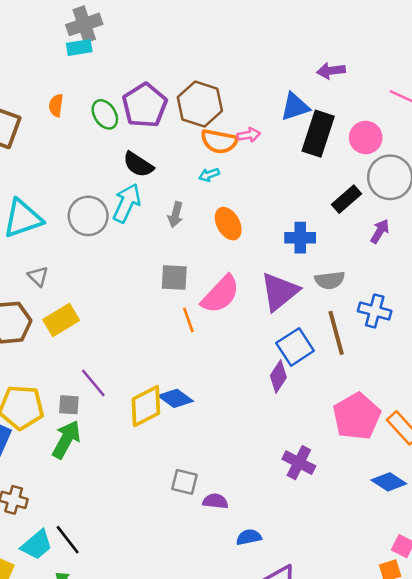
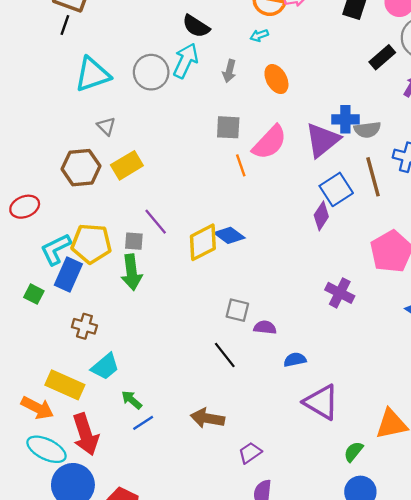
blue cross: (300, 238) -> (345, 119), moved
green arrow: (66, 439) -> (132, 272), turned 144
black line: (68, 540) -> (225, 355), moved

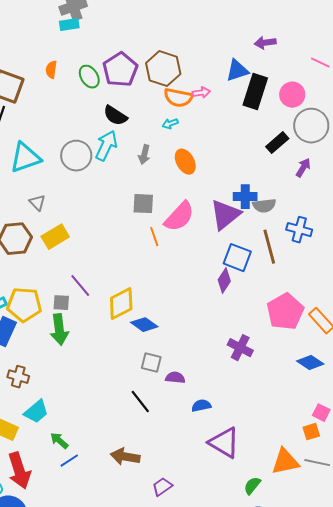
blue square: (336, 189) -> (237, 258), turned -36
blue diamond: (229, 235) -> (144, 325), moved

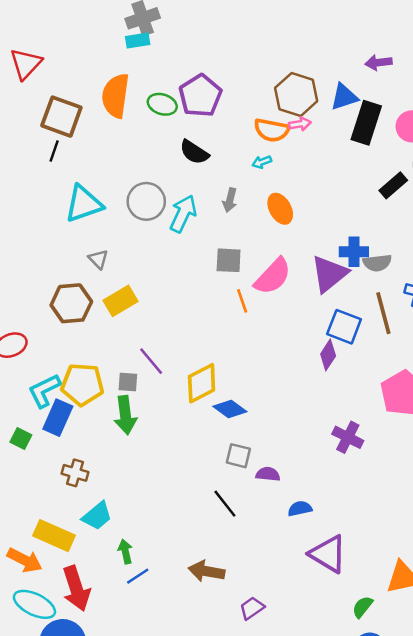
brown hexagon: (163, 69) -> (296, 94), moved
orange semicircle: (51, 70) -> (116, 96), size x2.0
green ellipse: (89, 77) -> (162, 104), turned -40
cyan arrow: (106, 146) -> (183, 214), moved
green arrow: (59, 441) -> (125, 552), turned 36

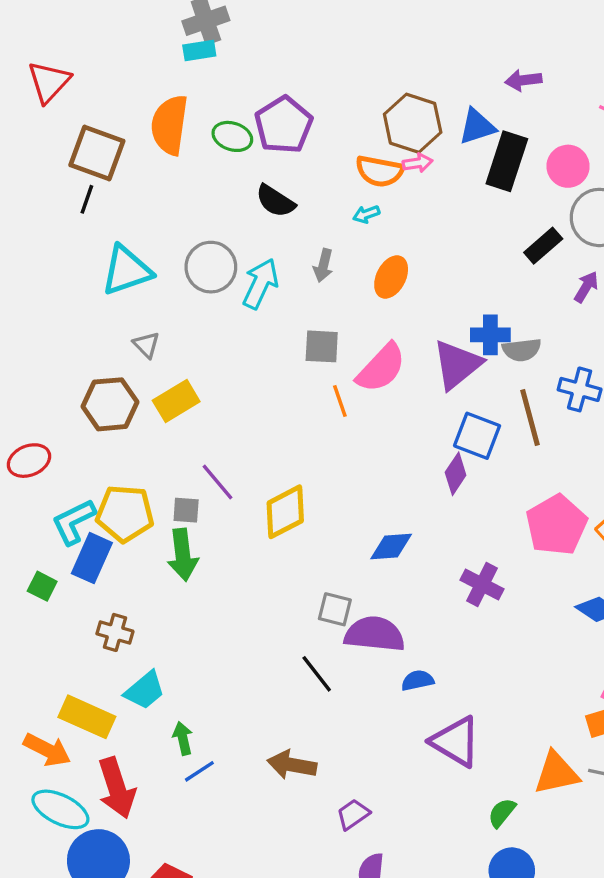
orange ellipse: (280, 209) -> (391, 277), turned 56
blue diamond: (230, 409) -> (391, 547), moved, turned -40
purple semicircle: (268, 474) -> (375, 634), size x1.8

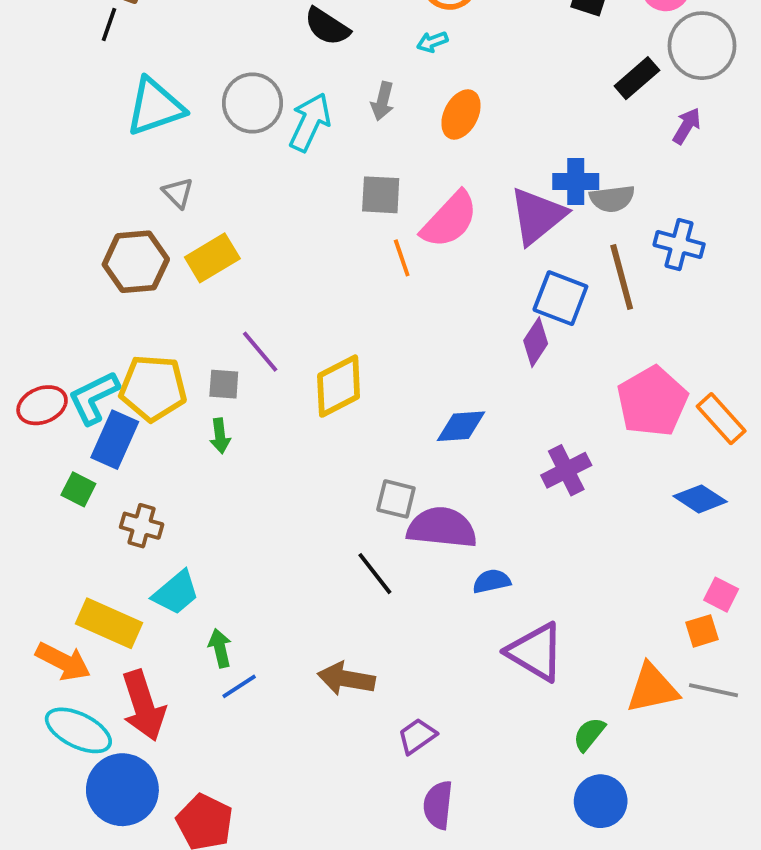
red ellipse: (29, 461) -> (42, 405), moved
green arrow: (183, 555) -> (220, 436), size x0.6
purple cross: (482, 585) -> (566, 470), turned 36
green square: (42, 586) -> (78, 489), moved

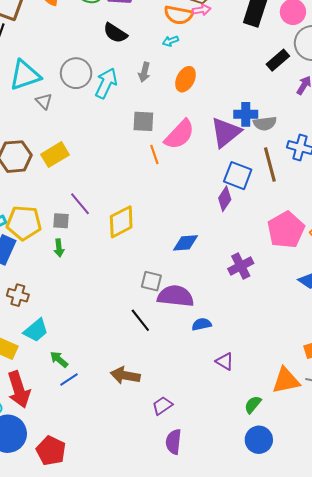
gray triangle: (178, 193) -> (44, 101), moved
green arrow: (220, 648) -> (59, 359), turned -36
purple triangle: (536, 652) -> (225, 361), size x0.6

